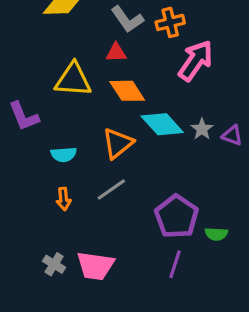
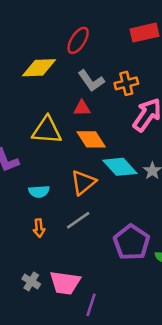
purple line: (175, 264) -> (91, 305), moved

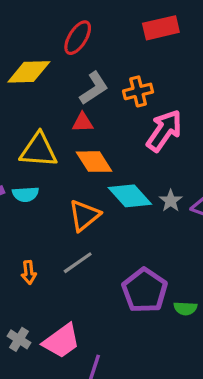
gray L-shape: (91, 81) -> (94, 88), turned -88
cyan semicircle: (39, 192) -> (26, 194), moved
pink trapezoid: (65, 283) -> (61, 341), turned -44

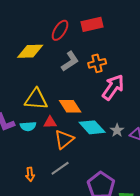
red rectangle: (161, 28) -> (92, 24), moved
red triangle: (83, 122) -> (50, 122), moved

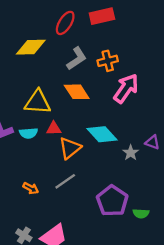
orange diamond: (70, 106) -> (77, 92), moved
gray star: (117, 130) -> (131, 153), moved
orange arrow: (30, 174) -> (31, 188), turned -56

